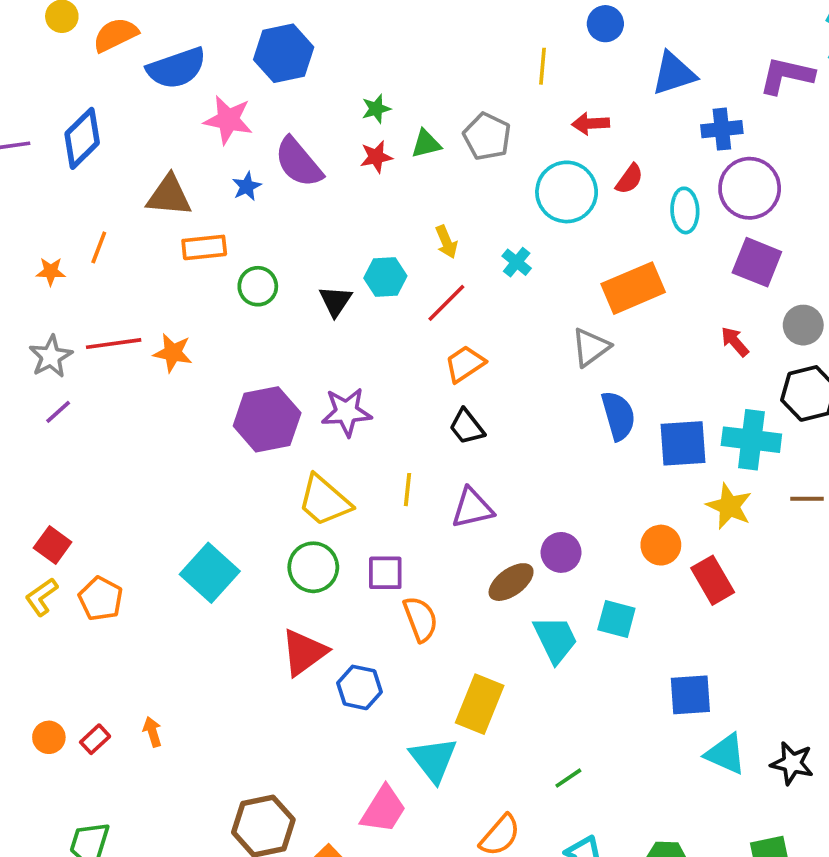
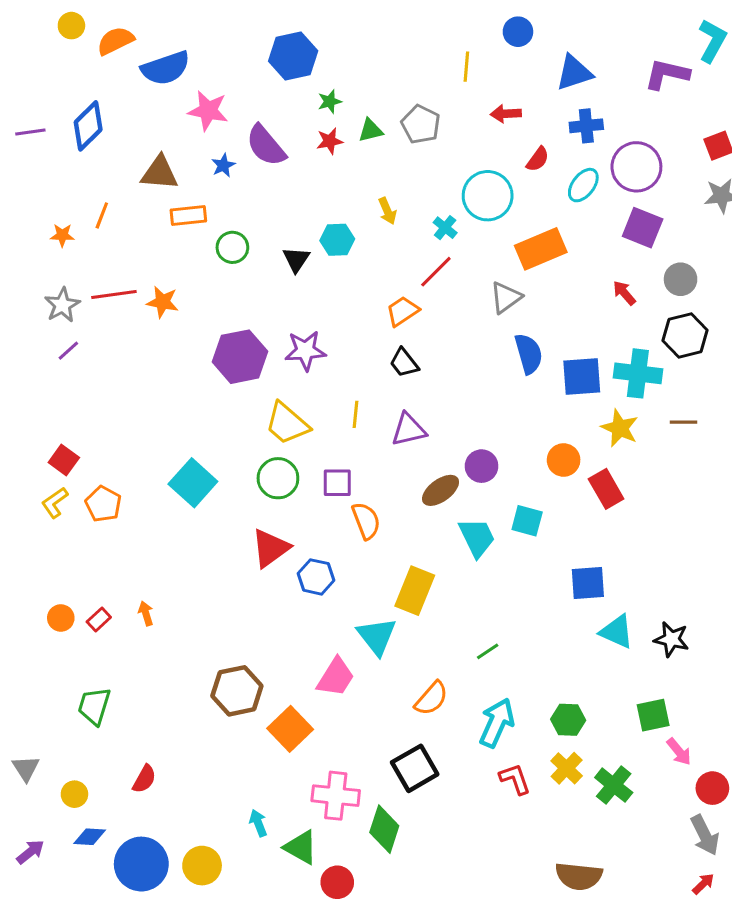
blue hexagon: (284, 53) -> (293, 56), moved
blue cross: (722, 129) -> (586, 126), moved
cyan circle: (567, 192) -> (488, 196), moved
cyan ellipse: (685, 210) -> (583, 185), turned 40
red line: (446, 303) -> (436, 272), moved

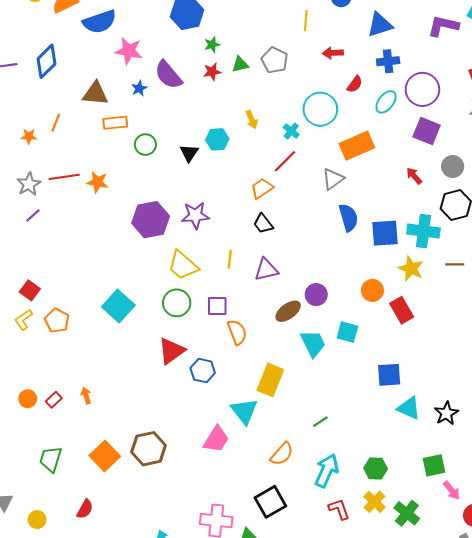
black star: (671, 639) -> (446, 413), turned 30
orange square: (290, 729) -> (105, 456), moved

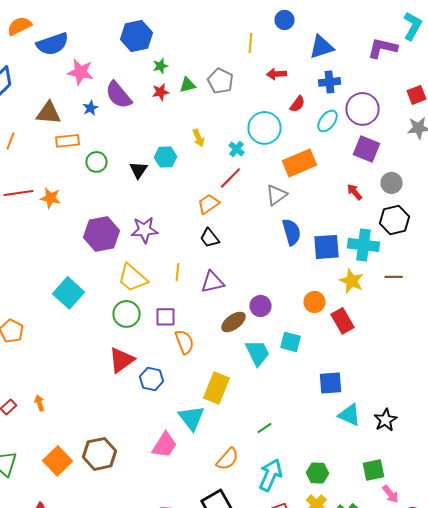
cyan square: (118, 306) -> (68, 293), moved

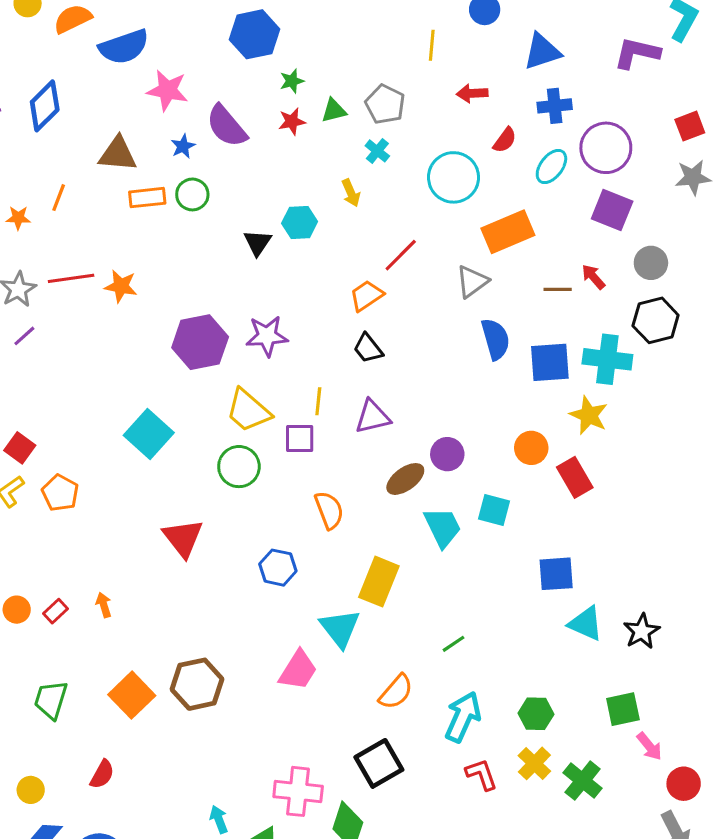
cyan cross: (236, 149) -> (377, 151), moved
green circle: (96, 162) -> (192, 194), moved
brown line: (394, 277) -> (558, 289), moved
purple square: (166, 317) -> (300, 439), moved
red triangle: (122, 360) -> (183, 538), moved, turned -32

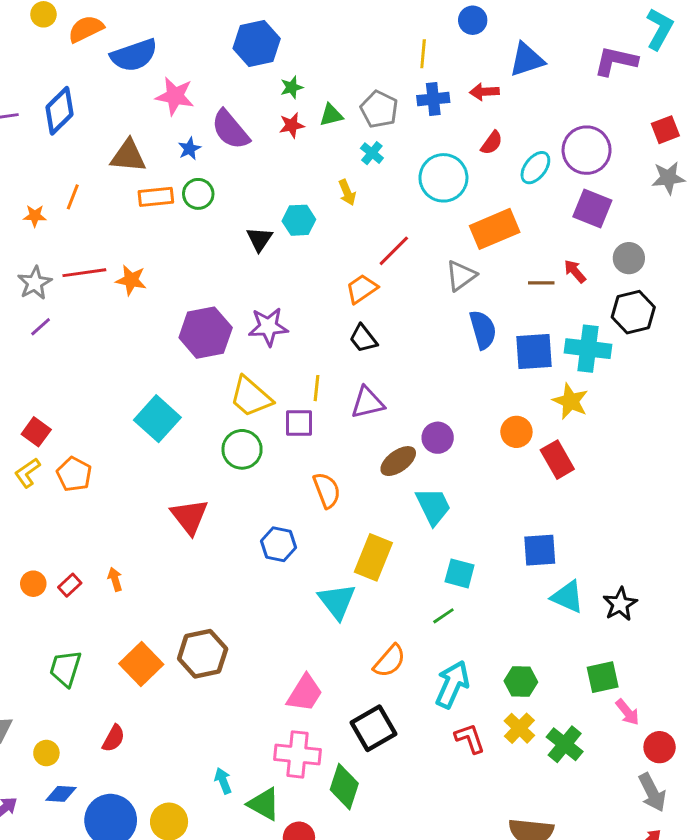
red arrow: (472, 93) -> (484, 92), moved
blue cross: (555, 106) -> (433, 99), moved
cyan square: (494, 510) -> (460, 573), moved
pink trapezoid: (298, 670) -> (305, 693), moved

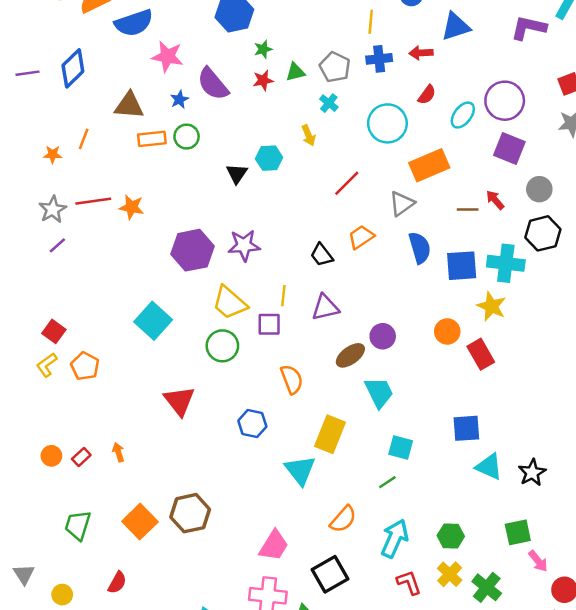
orange trapezoid: (362, 289) -> (361, 237), moved

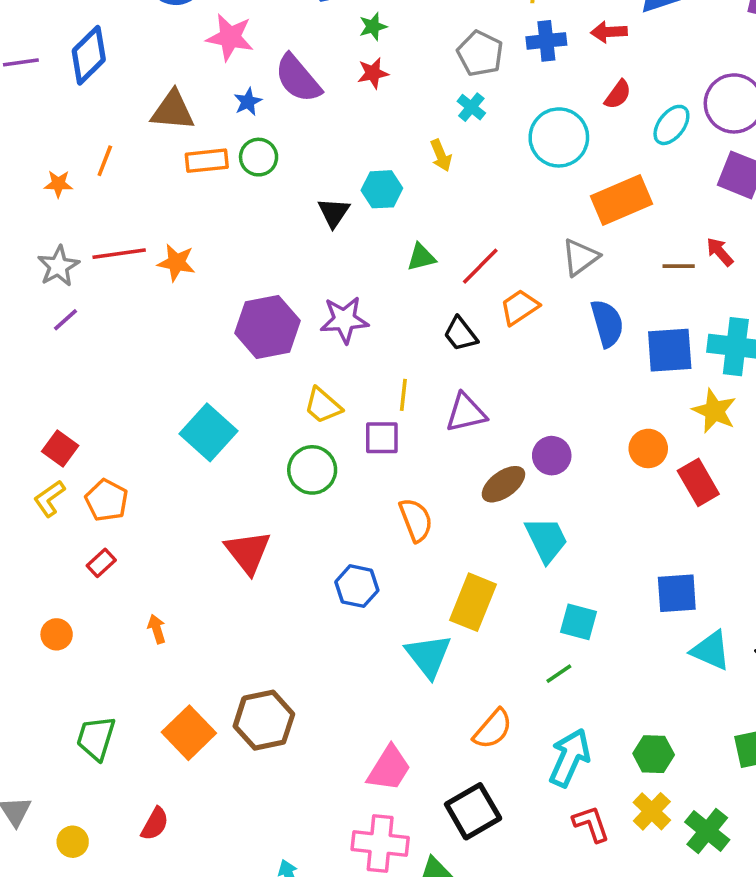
green triangle: (295, 72) -> (421, 257), moved
red line: (347, 183) -> (480, 266), moved
yellow trapezoid: (230, 303) -> (323, 406), size x0.7
red rectangle: (81, 457) -> (101, 563), moved

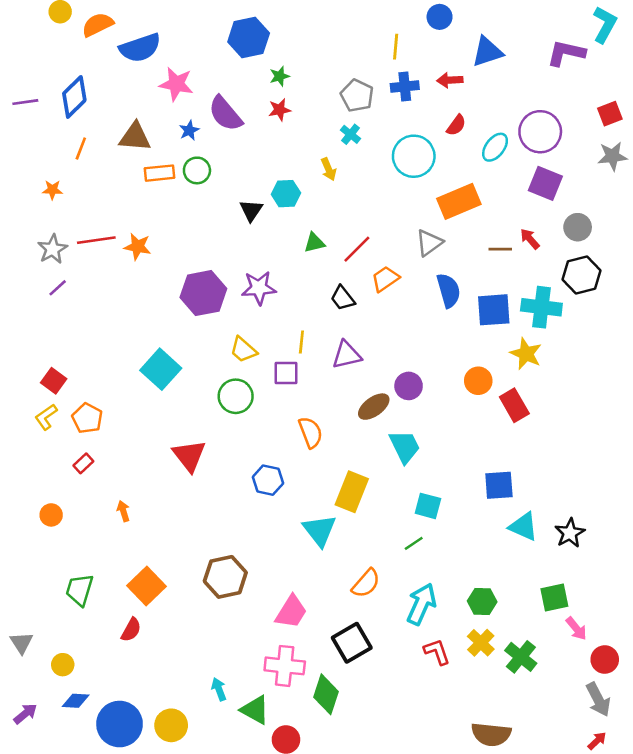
orange line: (105, 161) -> (81, 148), moved
brown hexagon: (264, 720) -> (225, 577), moved
red semicircle: (155, 824) -> (131, 630), moved

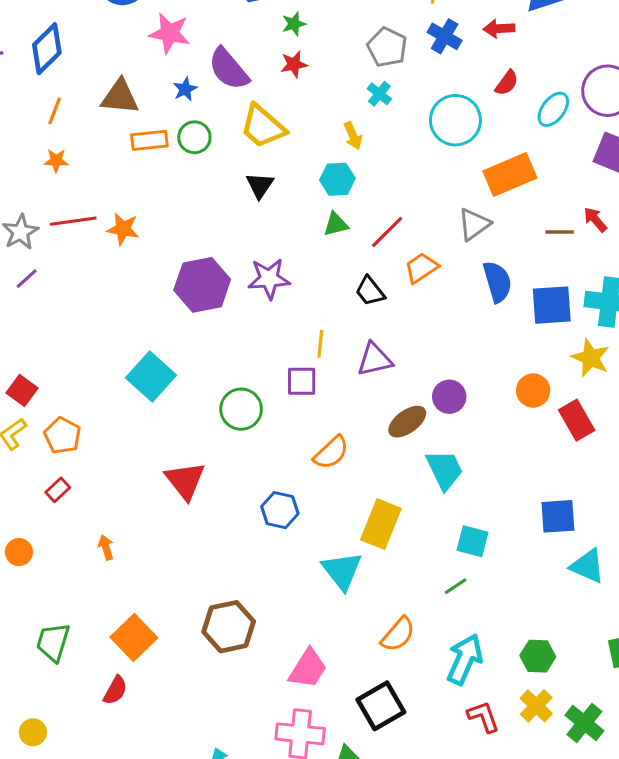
blue cross: (405, 87) -> (445, 36), turned 36
orange star: (52, 190) -> (56, 161), moved
cyan hexagon: (286, 194) -> (337, 179), moved
yellow trapezoid: (243, 350) -> (263, 126), moved, size x1.4
orange semicircle: (310, 432) -> (331, 453), turned 68

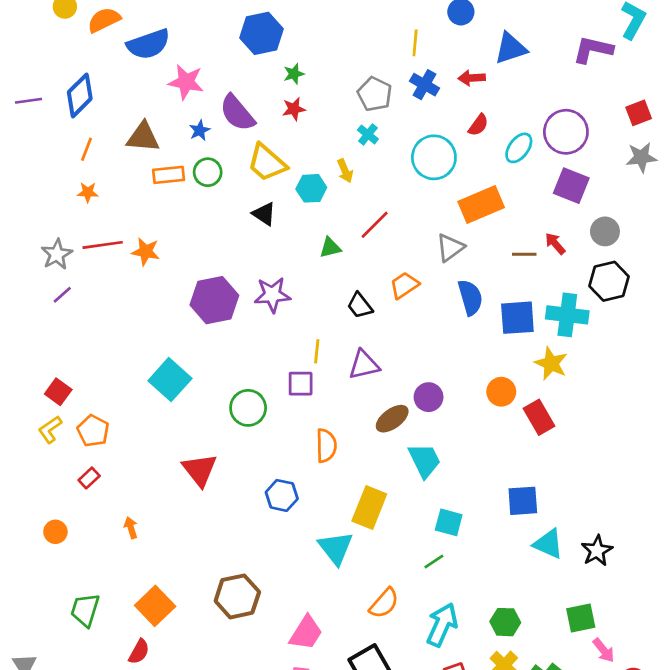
cyan hexagon: (337, 179) -> (311, 188), moved
black triangle: (260, 185) -> (264, 214), turned -30
red line: (387, 232) -> (375, 225), moved
orange semicircle: (331, 453) -> (326, 446), turned -48

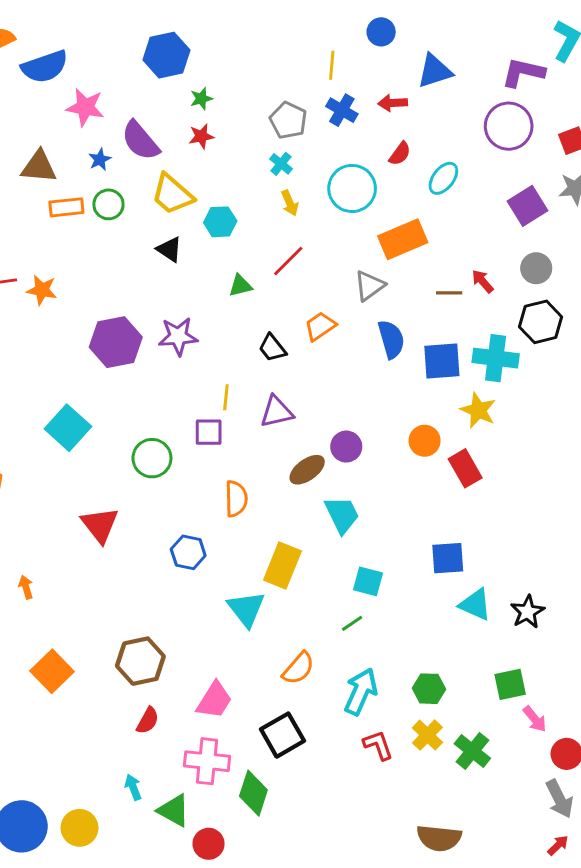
purple circle: (566, 132) -> (509, 126), moved
yellow arrow: (345, 171) -> (290, 203), moved
purple square: (571, 186) -> (527, 206), moved, turned 36
red semicircle: (139, 652) -> (148, 721), moved

